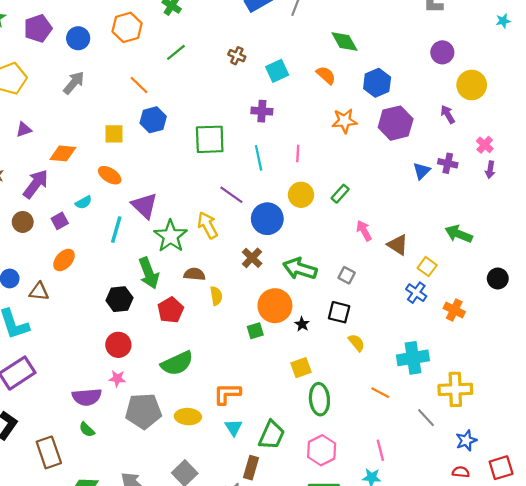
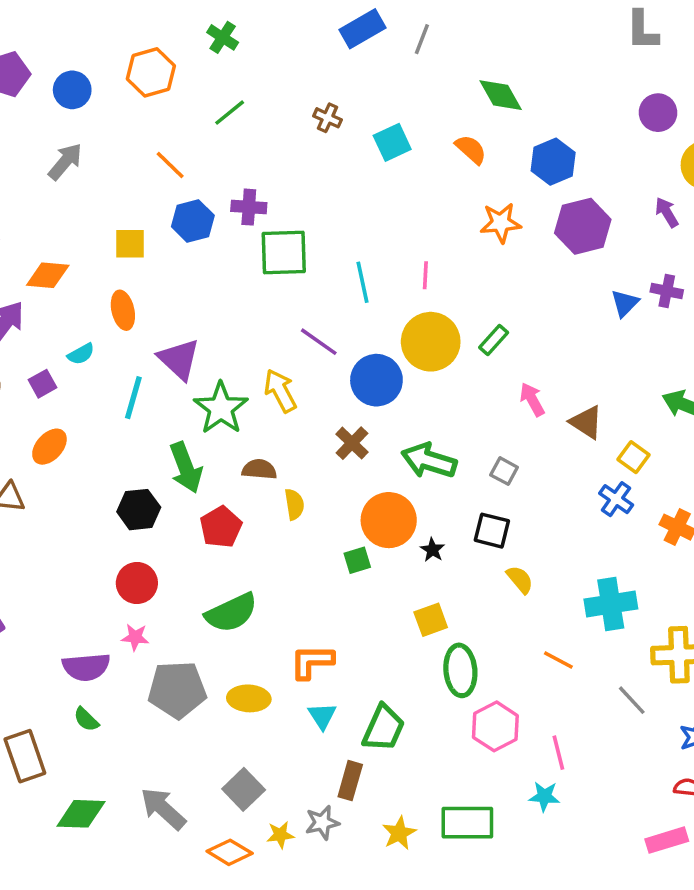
purple cross: (262, 111) -> (249, 207), moved
orange ellipse: (110, 175) -> (123, 310), turned 45
yellow circle: (301, 195) -> (431, 342), size x1.4
pink hexagon: (322, 450) -> (495, 726), moved

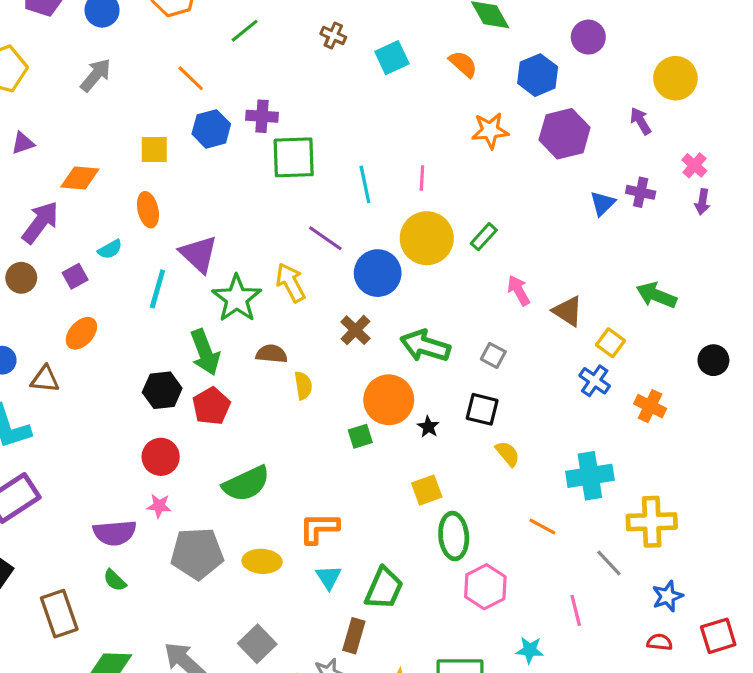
purple circle: (658, 113) -> (588, 37), moved
red pentagon: (221, 527) -> (211, 406), moved
pink line: (558, 753) -> (576, 610), moved

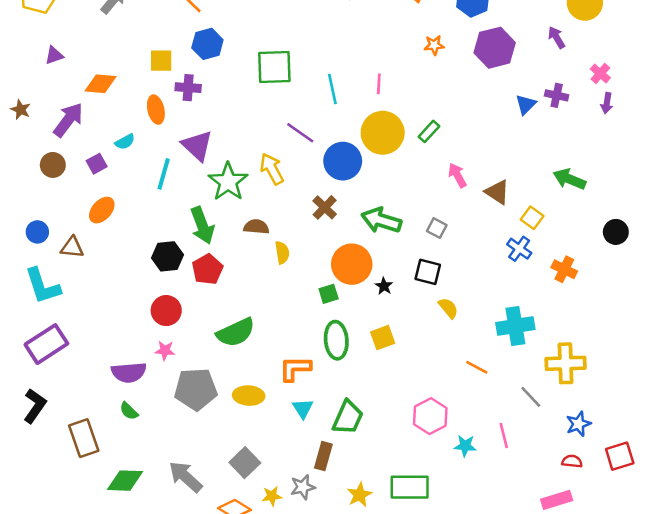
purple cross: (262, 116) -> (188, 88), moved
orange star: (490, 131) -> (434, 45), size x0.7
green ellipse: (454, 536) -> (336, 340), moved
cyan star: (530, 650) -> (465, 446), moved

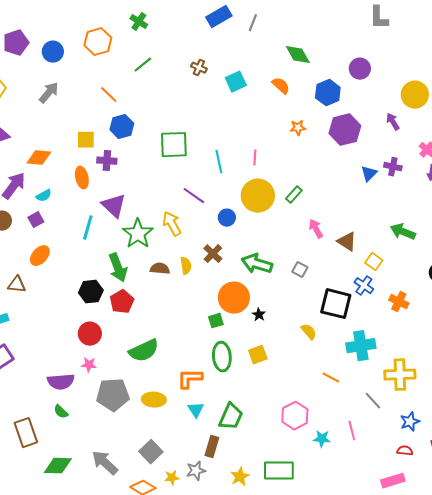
cyan semicircle: (125, 142) -> (44, 196), moved
blue circle: (343, 161) -> (227, 218), size x0.6
yellow semicircle: (282, 253) -> (186, 266), moved
black square: (428, 272) -> (336, 304), moved, size x1.5

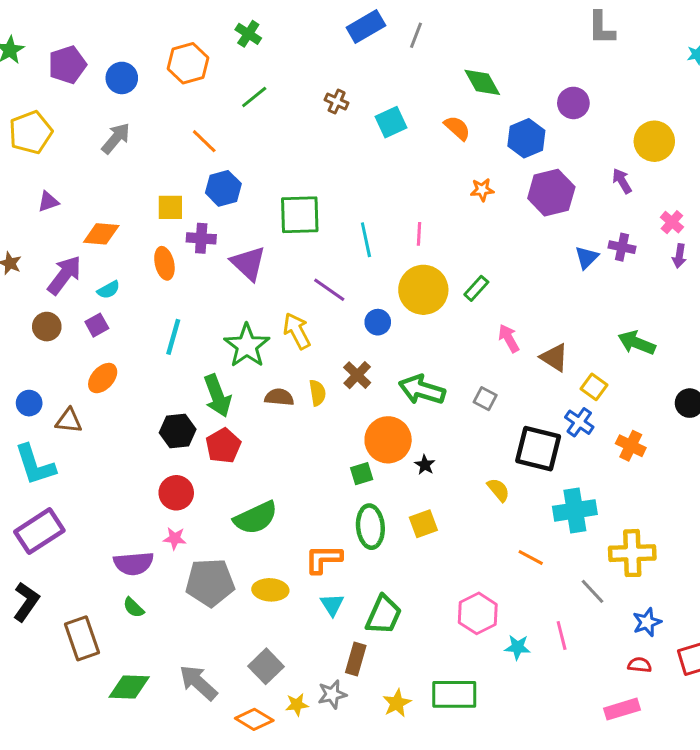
purple triangle: (114, 206) -> (248, 263), moved

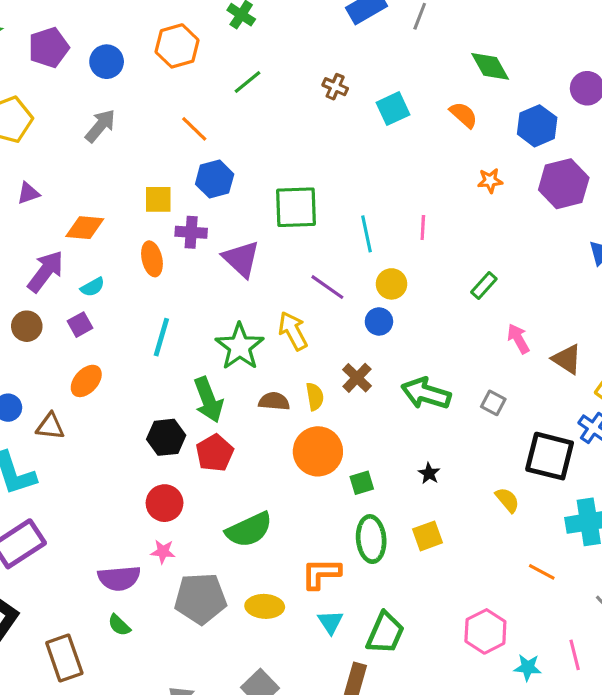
yellow circle: (423, 290) -> (391, 284), moved, size x0.6
orange circle: (388, 440) -> (318, 451), moved

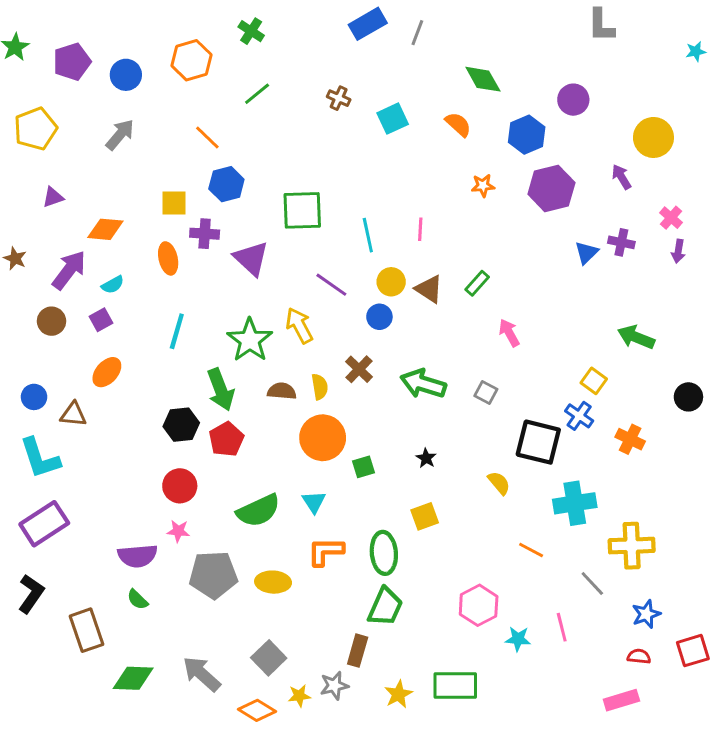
brown triangle: (567, 359) -> (429, 289), moved
green ellipse: (371, 539) -> (384, 553), moved
cyan triangle: (330, 622) -> (314, 502), moved

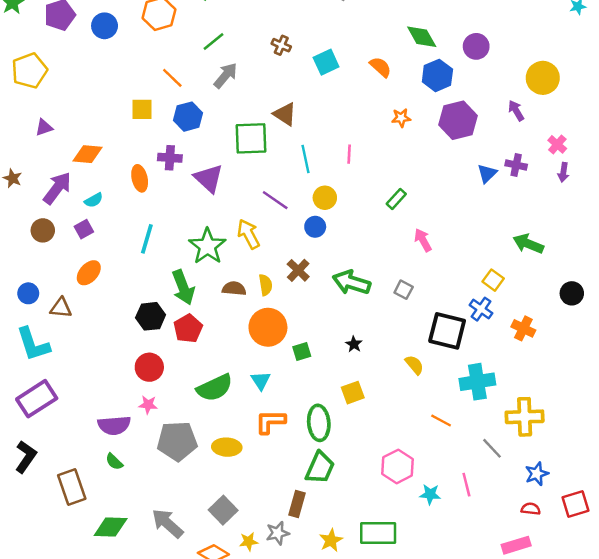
green diamond: (483, 79) -> (422, 37), moved
gray arrow: (120, 135) -> (226, 75), moved
yellow square: (174, 203) -> (142, 109), moved
brown triangle: (429, 289) -> (285, 114), moved

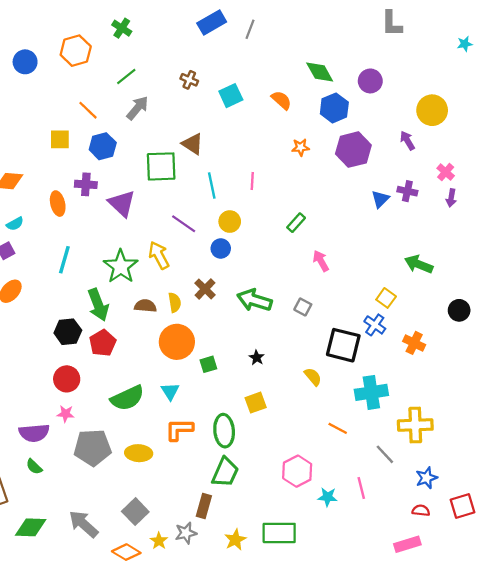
yellow star: (249, 542) -> (159, 541), turned -30

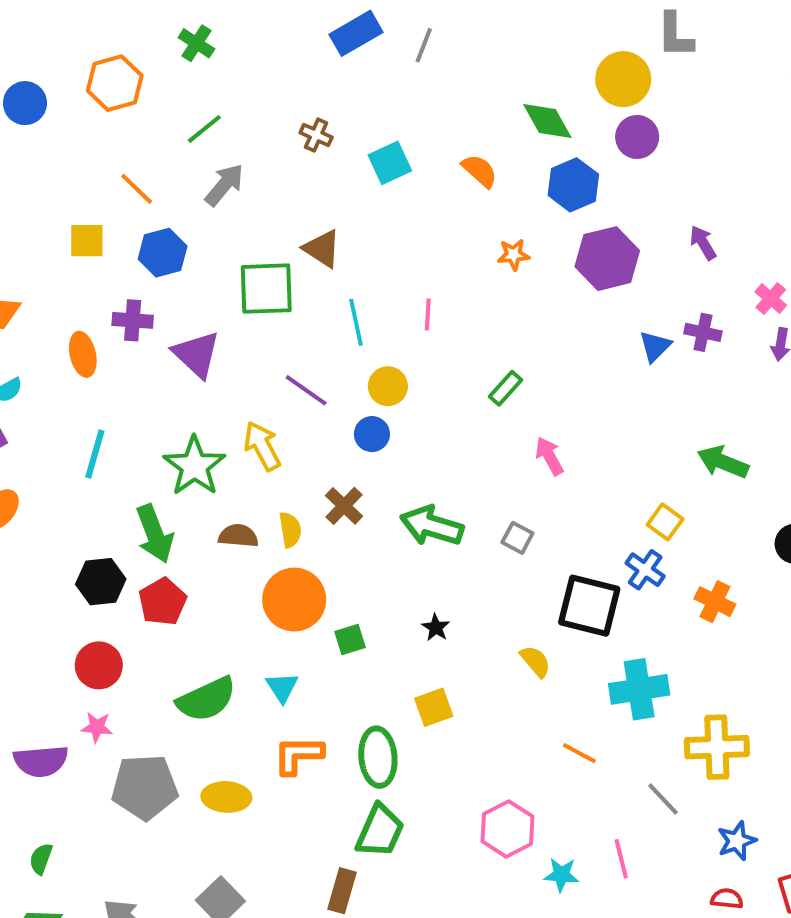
yellow circle: (432, 110) -> (623, 79), moved
green semicircle: (34, 467) -> (41, 859), moved, turned 66

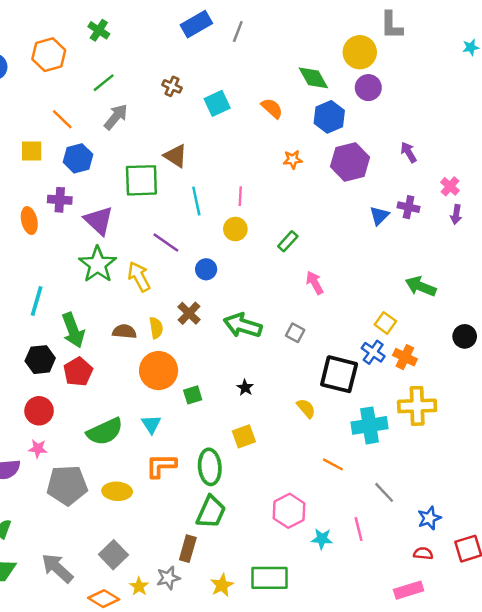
yellow circle: (388, 386) -> (235, 229), moved
cyan line: (95, 454) -> (37, 301), moved
green star: (194, 466) -> (98, 264), moved
orange cross: (715, 602) -> (405, 357), moved
yellow cross: (717, 747) -> (417, 406), moved

